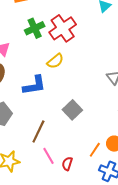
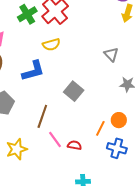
yellow semicircle: (55, 61) -> (51, 45), turned 30
red semicircle: (67, 164) -> (74, 145), turned 88

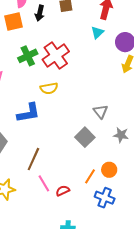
gray triangle: (111, 54) -> (101, 112), moved
gray square: (74, 91) -> (85, 137), moved
red semicircle: (74, 145) -> (63, 191), turned -40

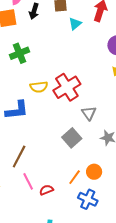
cyan triangle: (97, 32) -> (75, 24), moved
red cross: (56, 56) -> (67, 87), moved

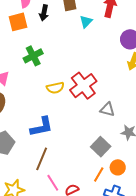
blue L-shape: (17, 110) -> (42, 127), moved
gray triangle: (89, 113) -> (107, 109), turned -35
gray square: (72, 138) -> (101, 147), moved

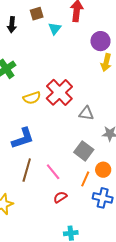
pink line: (53, 183) -> (53, 172), moved

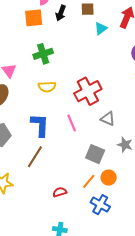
yellow semicircle: (32, 98) -> (47, 87), moved
blue L-shape: (23, 138) -> (40, 125), turned -85
gray square: (84, 151) -> (95, 154), turned -30
pink line: (53, 172) -> (72, 123), moved

